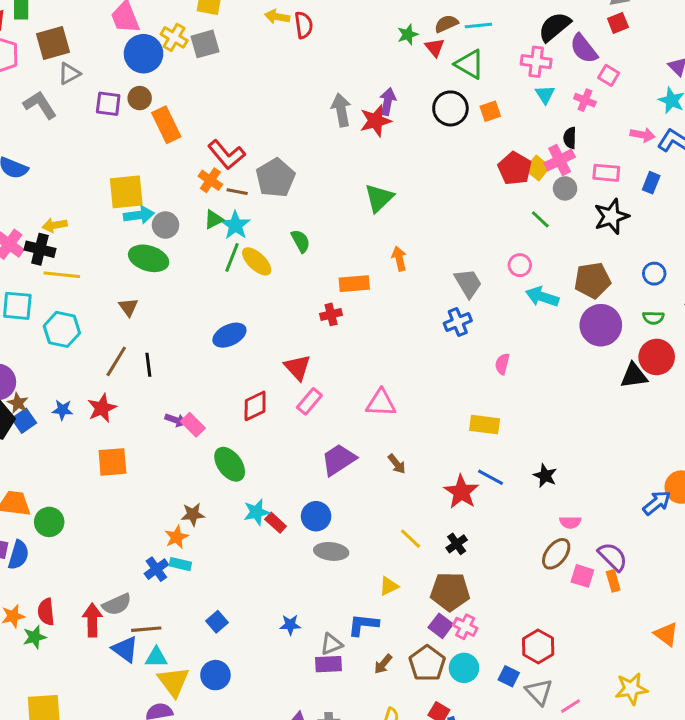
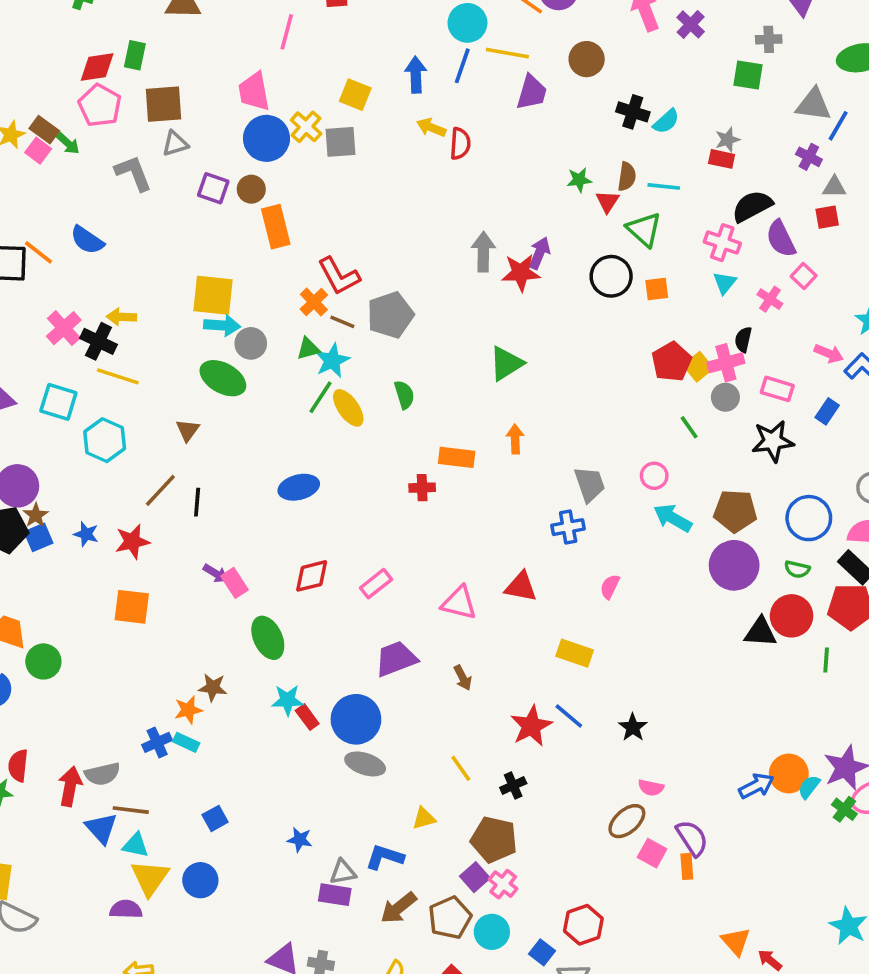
brown semicircle: (446, 24) -> (627, 177), turned 110
blue circle: (654, 274) -> (809, 518), size x1.6
red triangle: (297, 367) -> (521, 587), moved, turned -48
blue circle: (316, 516) -> (356, 719), size x1.4
brown arrow: (383, 664) -> (399, 908), size x1.5

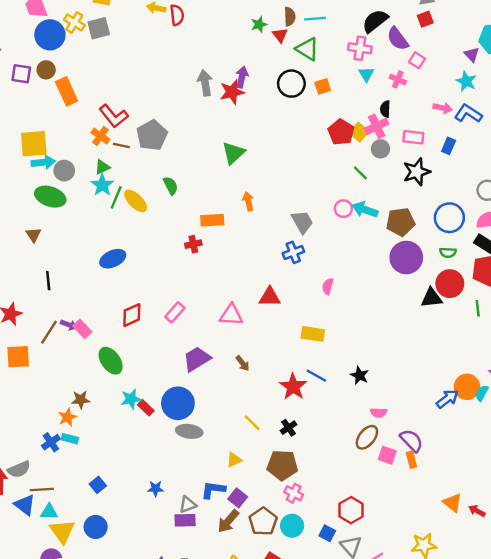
cyan star: (332, 361) -> (102, 185), moved
brown line: (160, 490) -> (49, 332), moved
cyan arrow: (673, 518) -> (365, 210), moved
purple square: (475, 877) -> (238, 498), moved

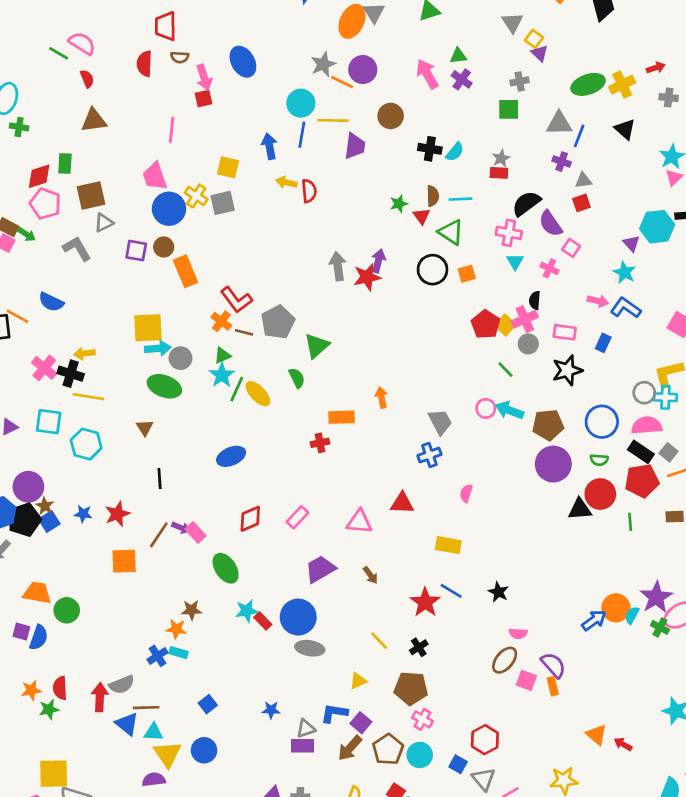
green triangle: (233, 153) -> (317, 346), moved
orange star: (67, 417) -> (176, 629), turned 30

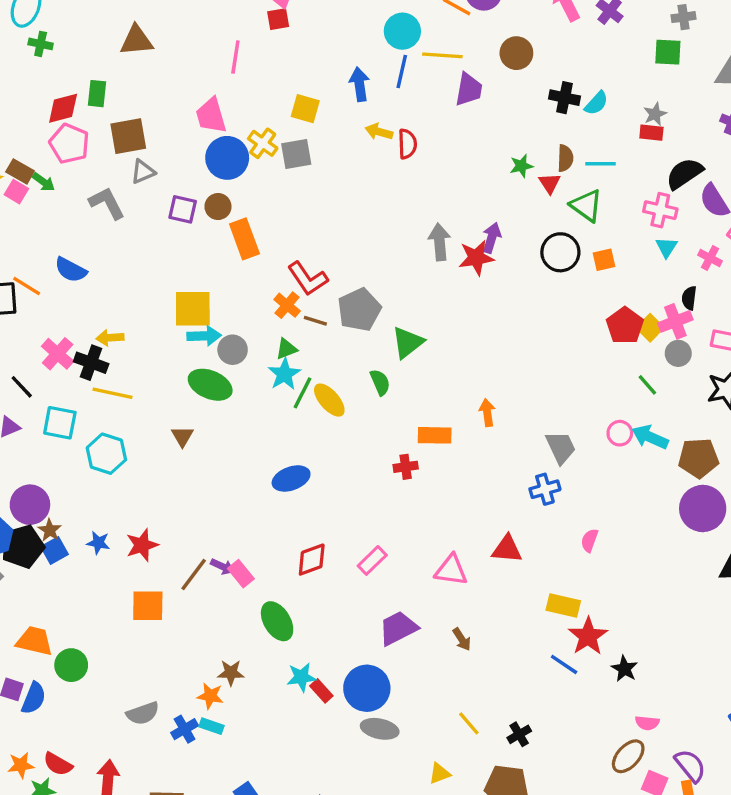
black line: (160, 478) -> (22, 387), moved, turned -42
red star: (425, 602) -> (588, 636), moved
gray semicircle: (122, 685) -> (143, 713), moved
red semicircle: (60, 688) -> (58, 764), turned -60

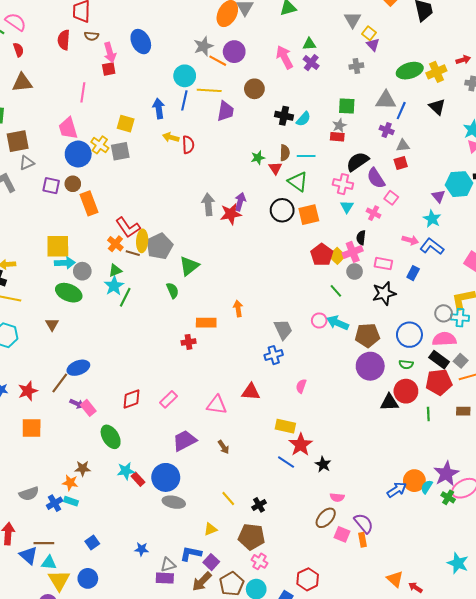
green square: (668, 52) -> (347, 106), moved
orange square: (604, 260) -> (309, 215), size x1.5
yellow ellipse: (329, 400) -> (142, 241), moved, turned 45
blue ellipse: (291, 478) -> (78, 368), moved
brown line: (194, 575) -> (60, 383), moved

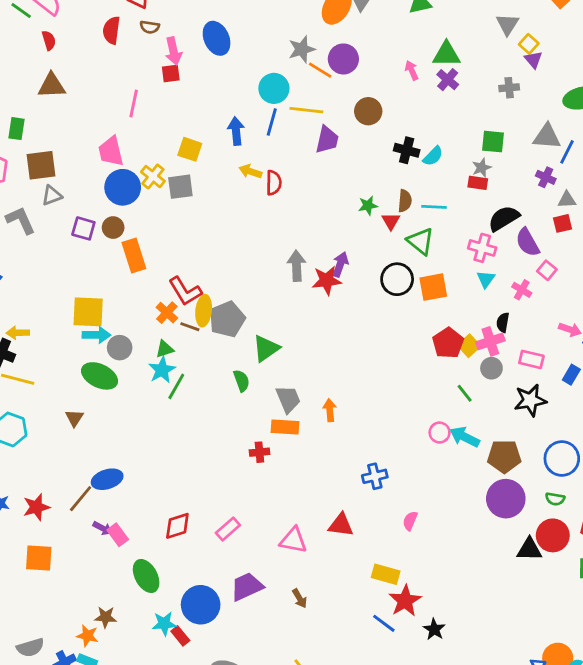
green triangle: (309, 44) -> (446, 54), size x1.5
pink arrow: (284, 57) -> (412, 70), size x0.6
gray trapezoid: (283, 329) -> (288, 399), moved
blue circle: (166, 477) -> (201, 605), moved

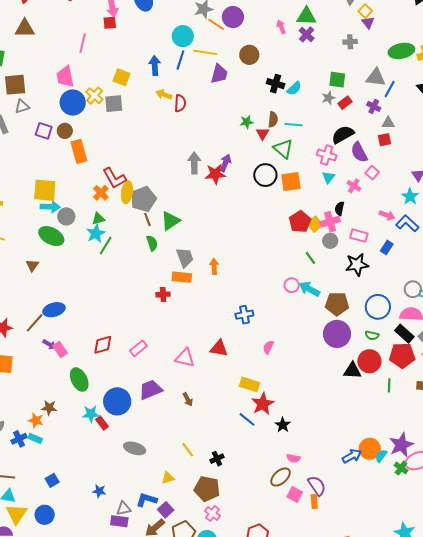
red rectangle: (478, 183) -> (345, 103), moved, turned -48
brown line: (190, 327) -> (147, 220), moved, turned 48

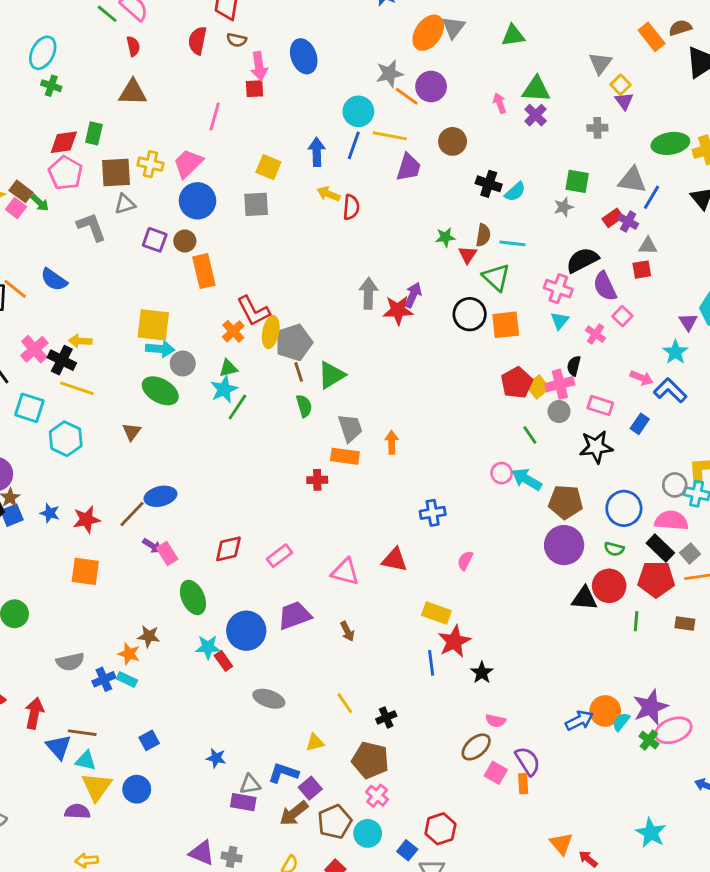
pink trapezoid: (65, 77) -> (188, 163), turned 55
yellow cross: (94, 96) -> (150, 164), moved, turned -30
red rectangle: (345, 103) -> (613, 218), moved
blue line: (247, 419) -> (431, 663), turned 42

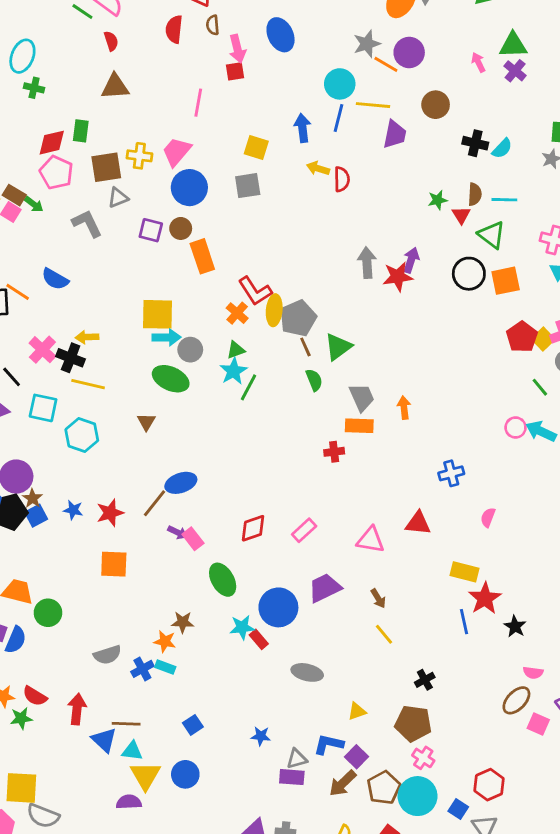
brown semicircle: (237, 40) -> (213, 25), turned 78
yellow line: (345, 703) -> (384, 634), moved
cyan circle: (368, 833) -> (418, 796), size x1.4

